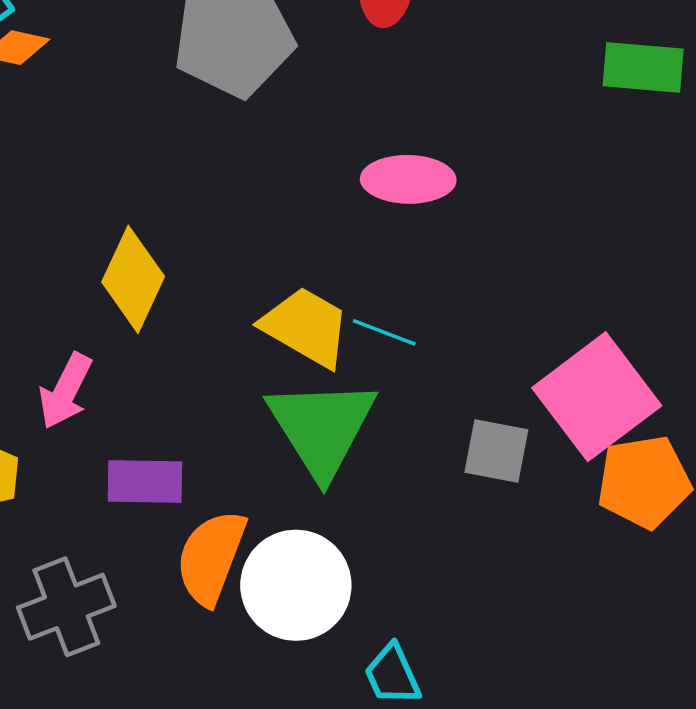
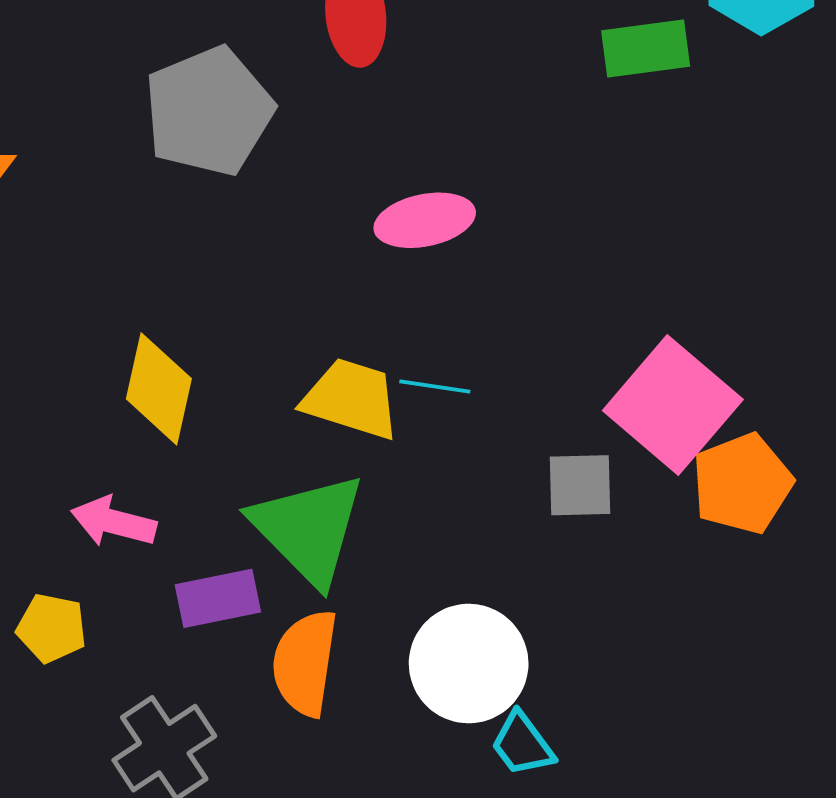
pink arrow: (65, 391) -> (114, 522), turned 90
green triangle: (322, 428) -> (308, 529), moved
white circle: (296, 585) -> (469, 664), moved

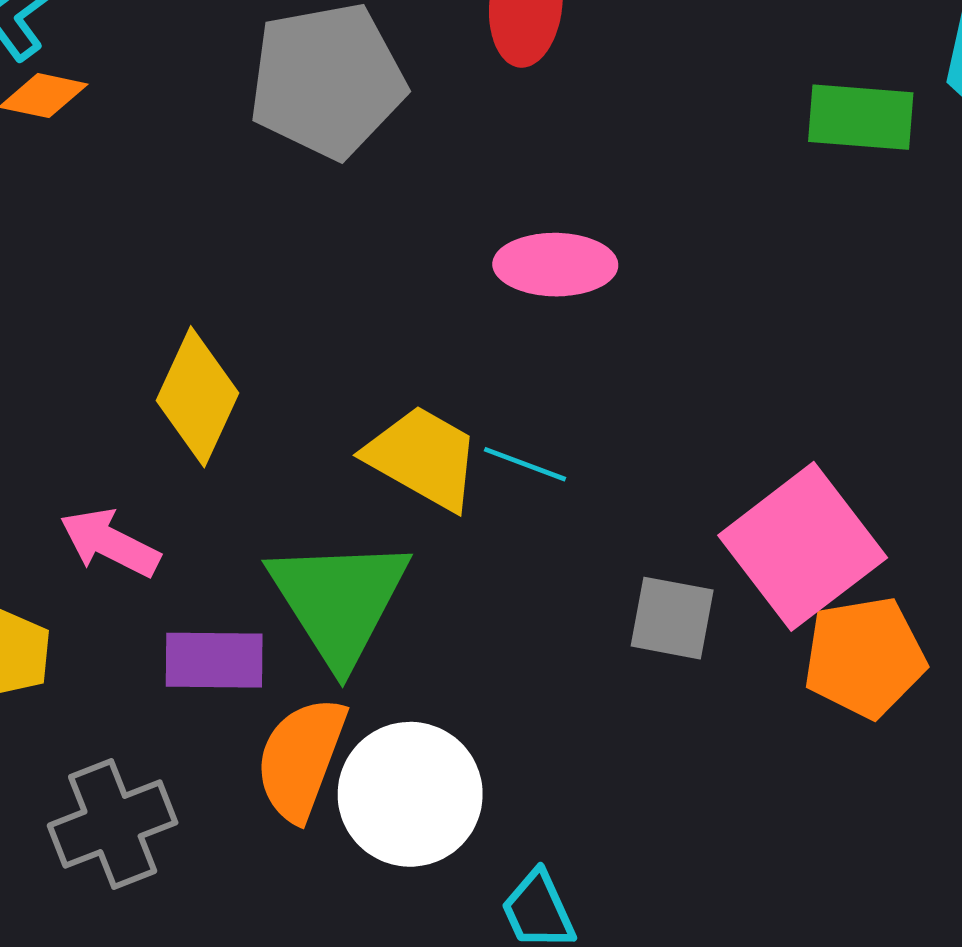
white circle: (469, 664) -> (410, 794), moved

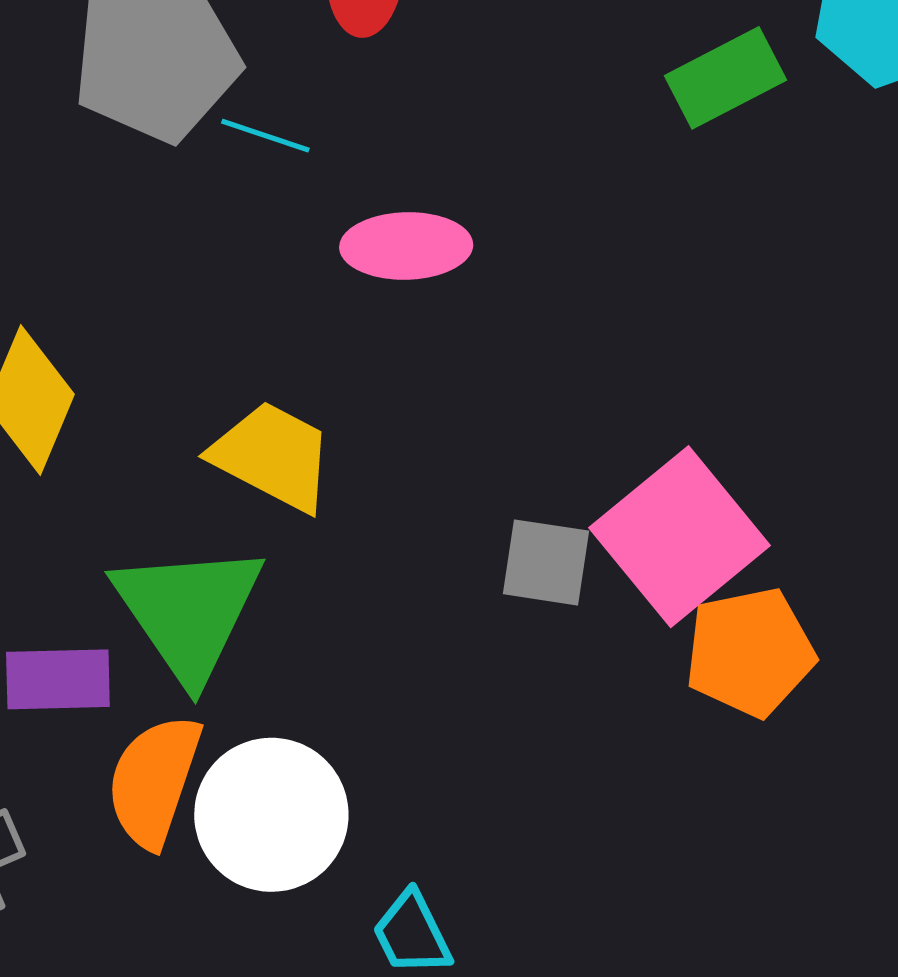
green rectangle: (861, 117) -> (726, 78), turned -30
cyan line: (525, 464) -> (265, 136), moved
gray square: (672, 618) -> (546, 562), moved

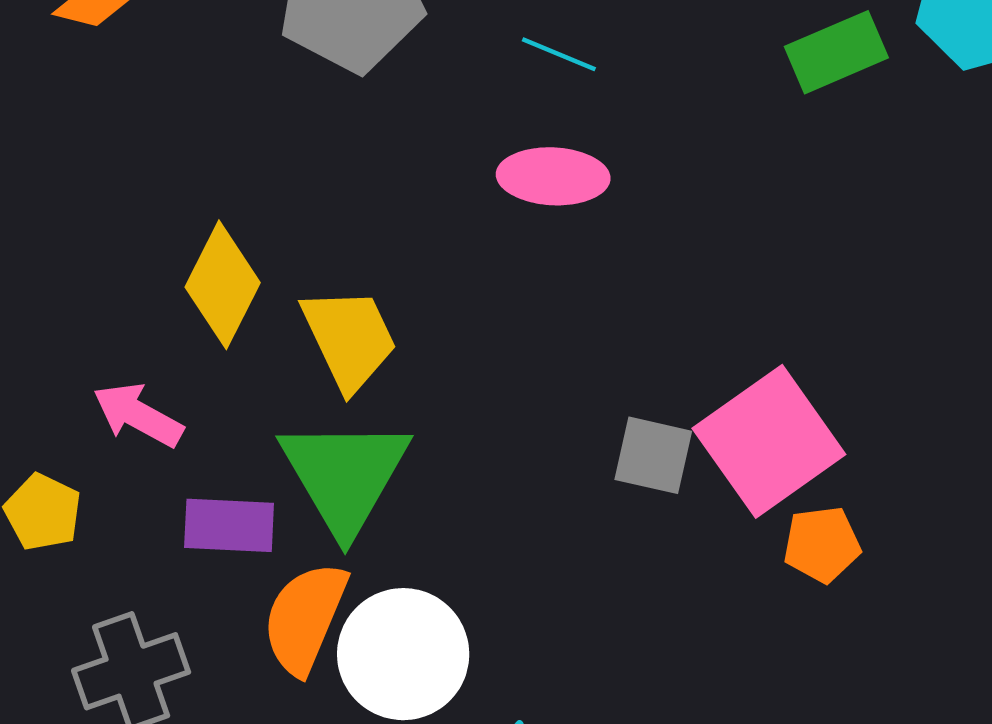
cyan line: (265, 136) -> (559, 54), moved
yellow trapezoid: (273, 456) -> (349, 339), moved, turned 33
orange pentagon: (750, 652) -> (822, 544), size x0.7

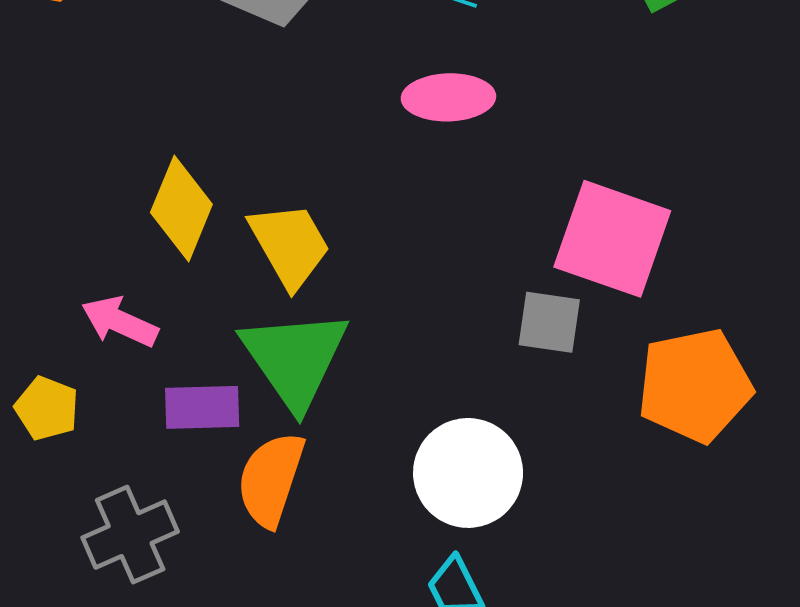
pink square: (769, 441) -> (612, 239), moved, turned -31
orange pentagon: (822, 544) -> (695, 385), size x1.8
white circle: (403, 654) -> (468, 473), moved

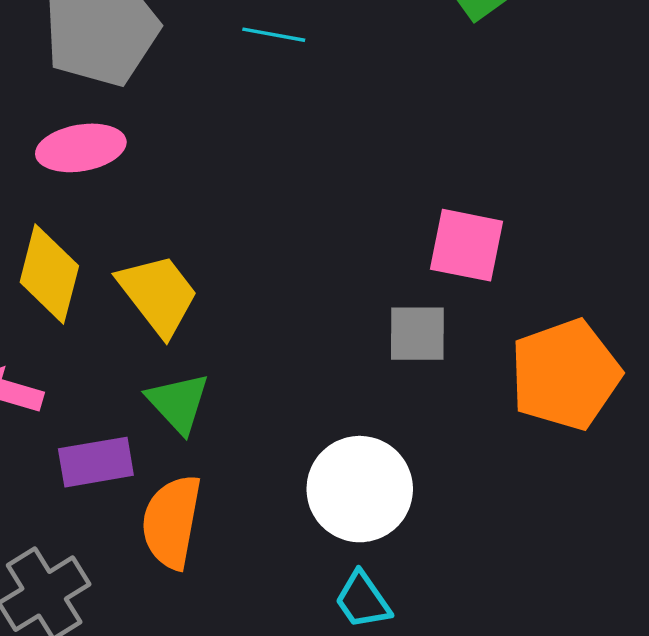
pink ellipse: (448, 97) -> (81, 148), moved
pink square: (612, 239) -> (466, 245), size x0.7
green triangle: (295, 359) -> (178, 403), size x0.6

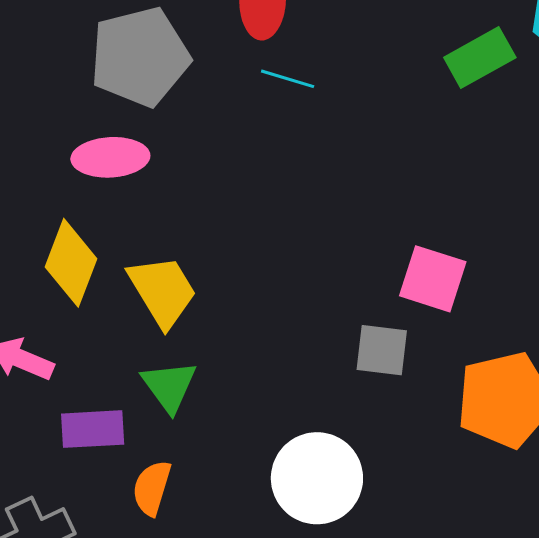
orange semicircle: (172, 522) -> (152, 488), size x0.7

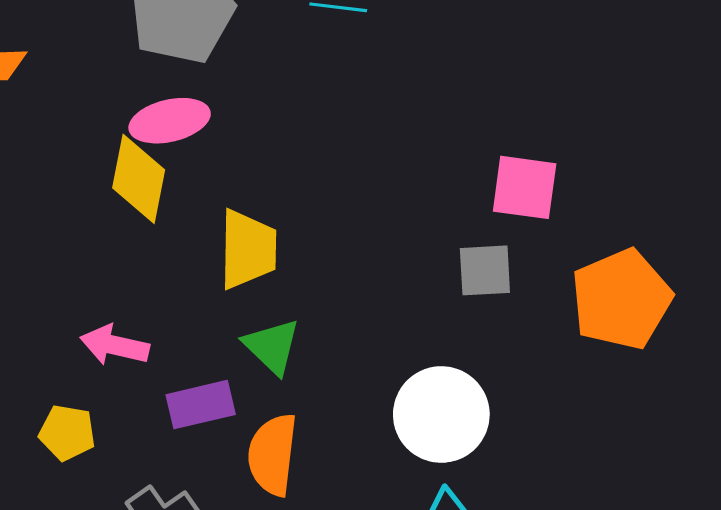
yellow diamond: (71, 263) -> (139, 179), moved
yellow trapezoid: (163, 291) -> (248, 249), turned 42
orange semicircle: (152, 488) -> (273, 455), size x1.4

